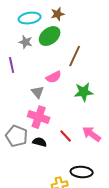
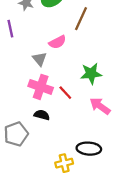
green star: (84, 92) -> (91, 74), moved
gray pentagon: (17, 136) -> (16, 134), moved, turned 30
red line: (66, 136) -> (65, 93), moved

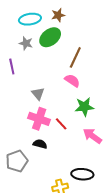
pink semicircle: (57, 42) -> (72, 81), moved, turned -119

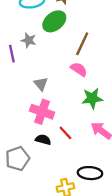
gray star: (26, 43) -> (29, 40), moved
red line: (61, 124) -> (65, 133), moved

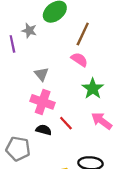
green star: (92, 98) -> (93, 89), turned -30
gray pentagon: (17, 159) -> (18, 149), turned 30

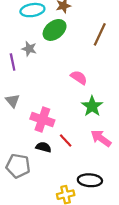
brown line: (83, 34) -> (100, 34), moved
gray triangle: (41, 74) -> (13, 101), moved

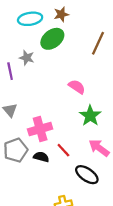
pink cross: (42, 119) -> (40, 129), turned -35
gray pentagon: (18, 166) -> (16, 150), moved, turned -30
black ellipse: (90, 180) -> (87, 175), moved, turned 30

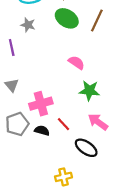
green ellipse: (52, 39) -> (67, 18), moved, turned 70
gray star: (27, 58) -> (28, 25), moved
green star: (90, 116) -> (89, 91), turned -30

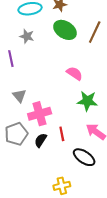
gray triangle: (12, 85) -> (19, 96), moved
red line: (64, 124) -> (62, 134), turned 32
black semicircle: (42, 131) -> (41, 140), turned -72

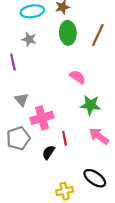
green ellipse: (65, 30) -> (68, 33), turned 55
black semicircle: (41, 140) -> (48, 152), moved
black ellipse: (84, 157) -> (95, 178), moved

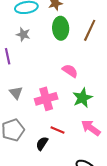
green star: (90, 105) -> (82, 98), turned -30
pink cross: (42, 118) -> (46, 99), moved
red line: (65, 138) -> (58, 130), turned -56

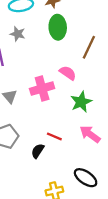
brown line: (90, 30) -> (89, 47), moved
pink cross: (46, 99) -> (42, 88), moved

